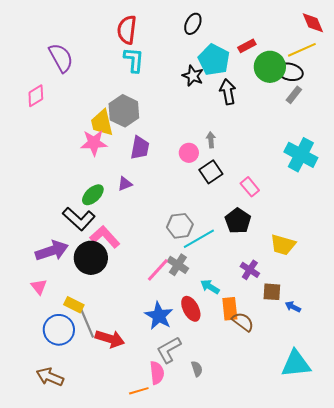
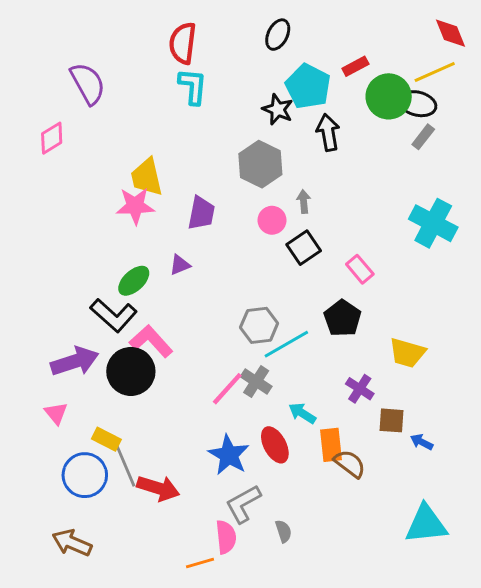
gray hexagon: (124, 111) -> (260, 164), moved

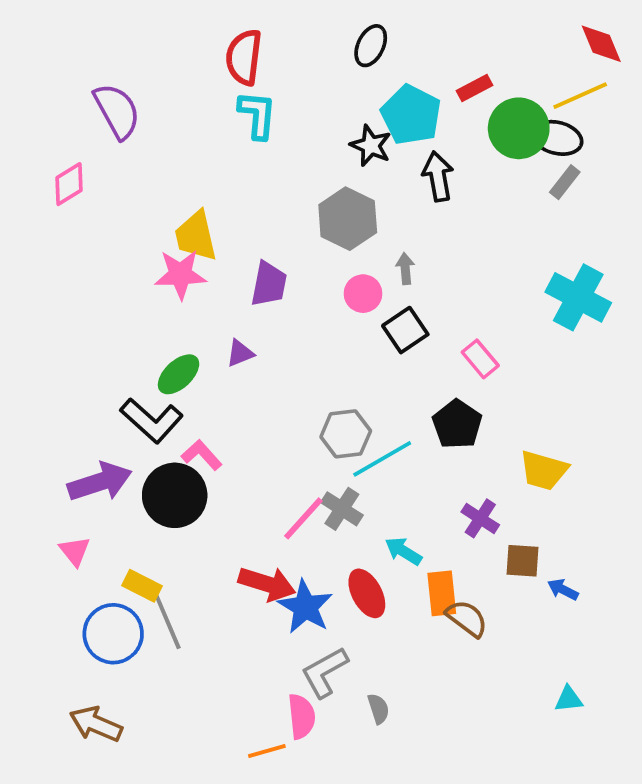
pink L-shape: (151, 341) -> (202, 455), size x0.7
red arrow: (158, 488) -> (267, 584), moved
cyan triangle: (426, 524) -> (569, 699), size x0.5

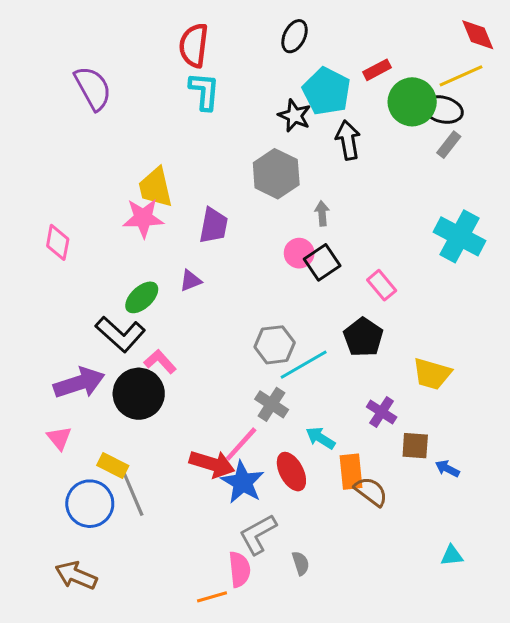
pink diamond: (69, 184) -> (58, 242), moved, turned -48
pink circle: (363, 294) -> (299, 253), moved
pink line: (303, 518) -> (241, 444), moved

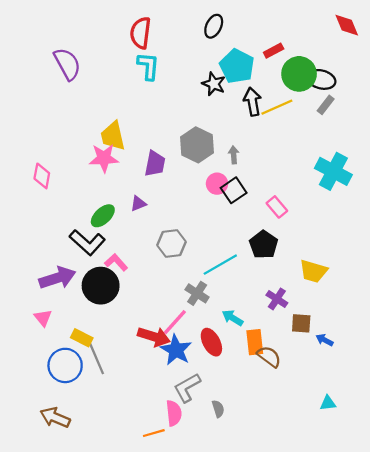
yellow line: (461, 76) -> (277, 107), moved
gray hexagon: (276, 174) -> (197, 145), moved
gray hexagon: (275, 345) -> (172, 244), moved

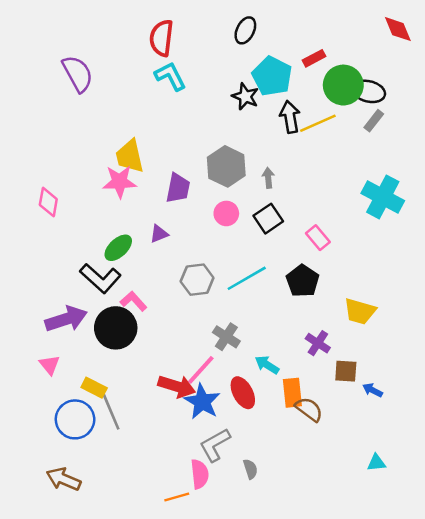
cyan L-shape: (148, 66) -> (170, 76), turned -32
pink circle: (217, 184) -> (226, 213), moved
cyan line: (220, 265) -> (247, 278), moved

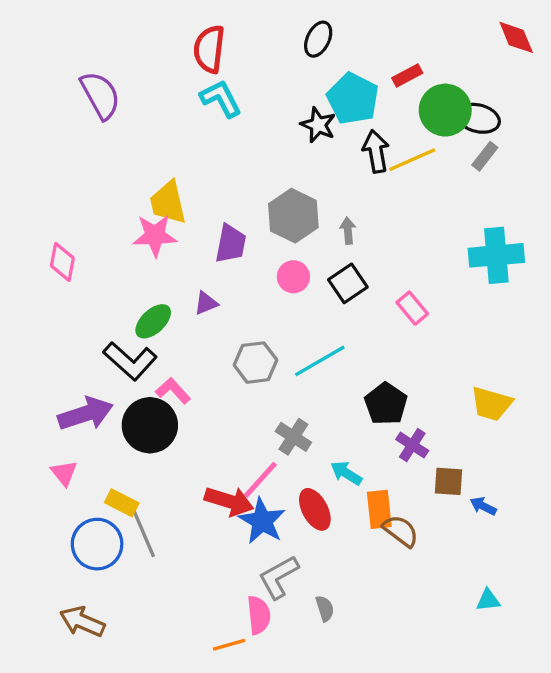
cyan cross: (383, 197) -> (496, 255), turned -33
black pentagon: (303, 281) -> (386, 404), moved
yellow trapezoid: (360, 311) -> (491, 404), moved

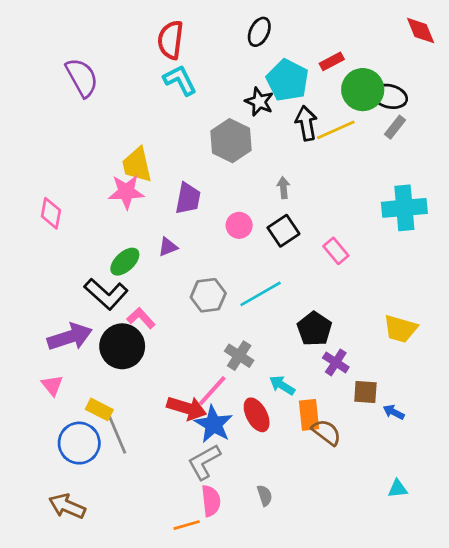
gray hexagon: (293, 216) -> (231, 141), moved
gray L-shape: (279, 577) -> (204, 462), moved

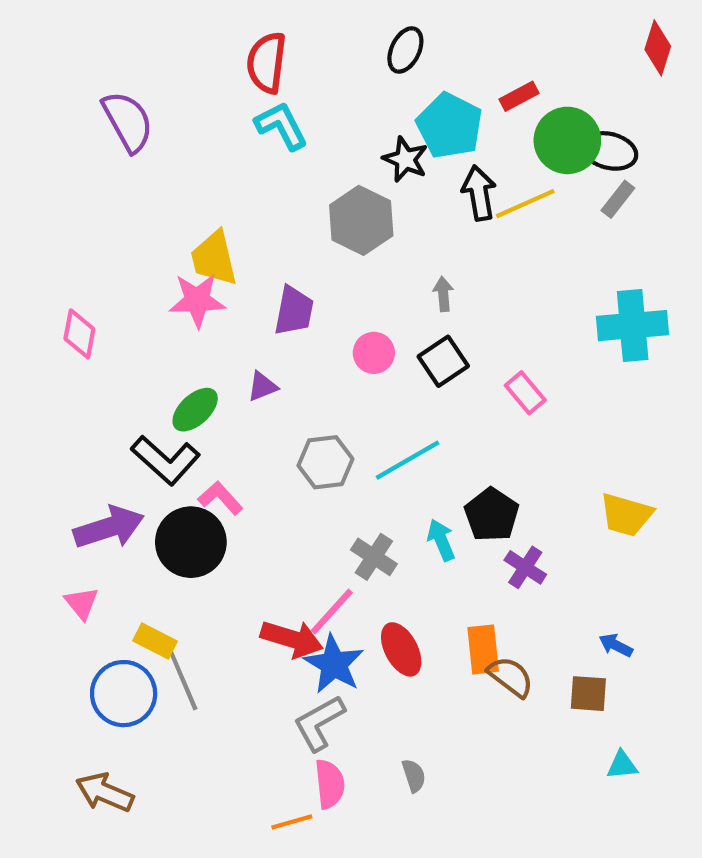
red diamond: (421, 30) -> (658, 48), turned 40
cyan arrow: (282, 385) -> (441, 540), moved, turned 35
brown square: (365, 392) -> (588, 694), moved

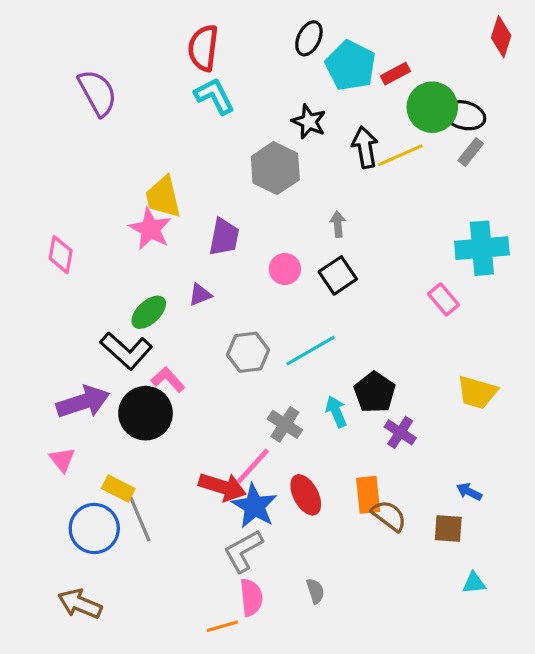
cyan pentagon: (450, 126) -> (351, 66), moved
pink star: (197, 300) -> (150, 229), turned 30
pink rectangle: (525, 393) -> (443, 299), moved

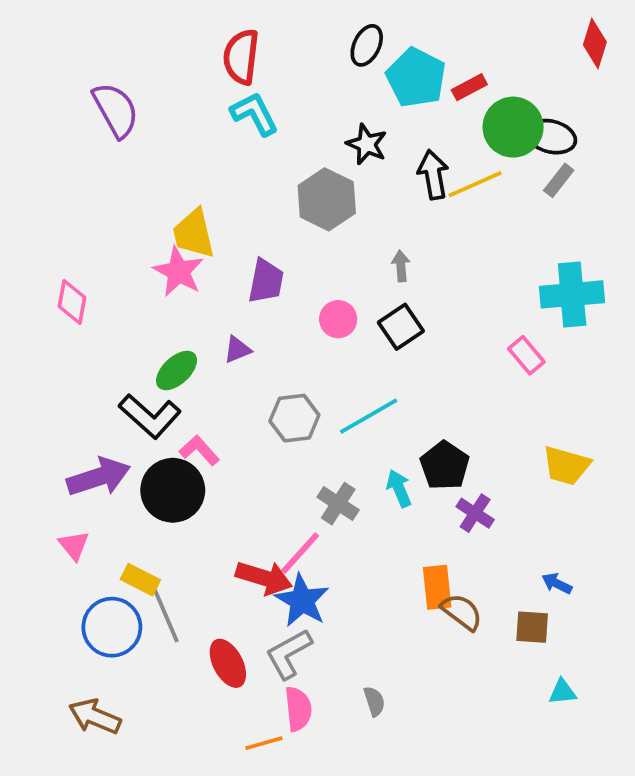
red ellipse: (306, 495) -> (228, 663), moved

